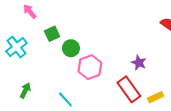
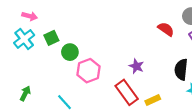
pink arrow: (30, 11) -> (30, 16), turned 144
cyan cross: (16, 47) -> (24, 39), moved

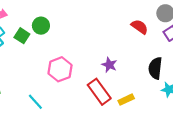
green square: (51, 38) -> (22, 36), turned -32
green circle: (70, 52) -> (41, 26), moved

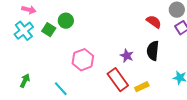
black semicircle: (155, 68) -> (153, 51), moved

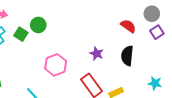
purple star: (127, 56) -> (97, 54), moved

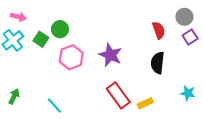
red semicircle: (128, 26) -> (159, 30), turned 35
purple star: (97, 54) -> (110, 55), moved, size x1.5
pink hexagon: (56, 65) -> (71, 57), moved

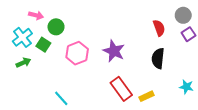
pink arrow: (18, 17) -> (36, 15), moved
green circle: (60, 29) -> (56, 27), moved
green square: (41, 39) -> (43, 45), moved
green arrow: (14, 96) -> (23, 63), moved, turned 40

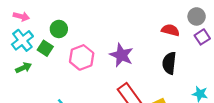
pink arrow: (36, 15) -> (21, 16), moved
red semicircle: (159, 28) -> (170, 30), turned -56

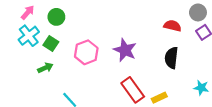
pink arrow: (21, 16) -> (28, 12), turned -64
green circle: (59, 29) -> (56, 17), moved
green arrow: (24, 68) -> (45, 68), moved

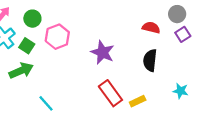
pink hexagon: (86, 52) -> (57, 37), moved
green arrow: (45, 68) -> (21, 71), size x1.5

